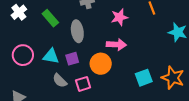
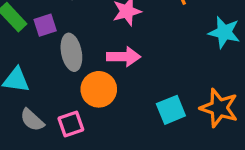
gray ellipse: (77, 31) -> (71, 52), moved
purple square: (72, 59) -> (45, 25), moved

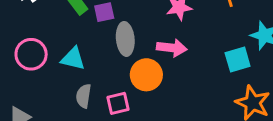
cyan square: (171, 110) -> (238, 60), moved
gray semicircle: (32, 120) -> (84, 96), turned 50

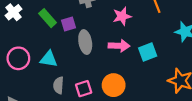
cyan square: (238, 60) -> (148, 52), moved
orange circle: (146, 75) -> (114, 85), moved

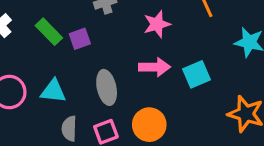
gray ellipse: (85, 42) -> (107, 87), moved

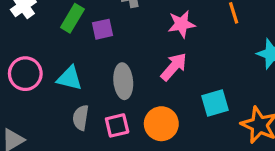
green rectangle: (49, 32) -> (72, 18), turned 68
pink arrow: (155, 67) -> (174, 67), turned -56
cyan square: (197, 74) -> (215, 103), moved

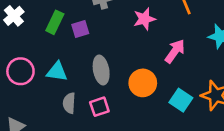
pink arrow: (174, 67) -> (175, 51), moved
cyan square: (215, 103) -> (181, 100), moved, turned -35
orange circle: (161, 124) -> (143, 83), moved

